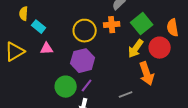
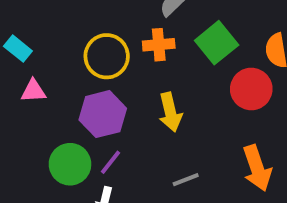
yellow arrow: (136, 49) -> (170, 112), moved, turned -48
orange arrow: (147, 74) -> (257, 168), moved

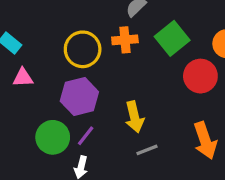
yellow arrow: (170, 112) -> (134, 117), moved

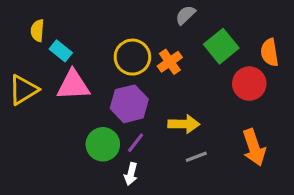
orange cross: (125, 40) -> (170, 62), moved, turned -30
pink triangle: (23, 78) -> (73, 85), size x1.6
yellow arrow: (134, 117) -> (184, 124), turned -76

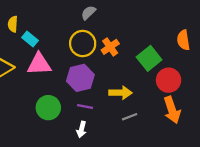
gray semicircle: (185, 15) -> (88, 13), moved
green square: (221, 46) -> (149, 58), moved
red circle: (249, 84) -> (169, 80), moved
purple line: (136, 143) -> (85, 106), turned 63
green circle: (103, 144) -> (48, 108), moved

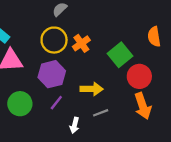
purple line: (85, 106) -> (56, 103), turned -63
white arrow: (82, 129) -> (74, 125), moved

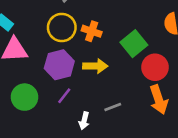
orange cross: (81, 43) -> (92, 31), turned -36
yellow arrow: (92, 89) -> (95, 66), moved

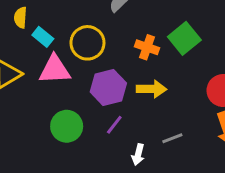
yellow circle: (62, 27) -> (87, 43), moved
green square: (134, 44) -> (184, 38), moved

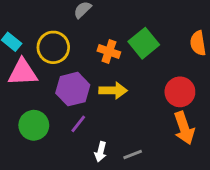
gray line: (172, 138) -> (133, 154), moved

